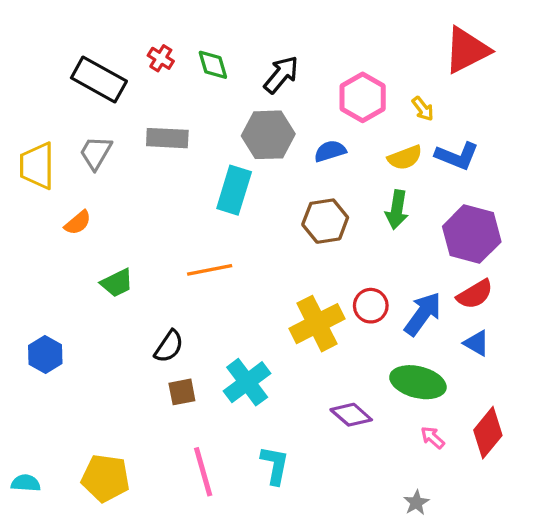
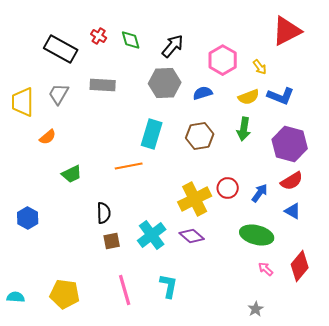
cyan rectangle: (234, 190) -> (152, 134), moved
blue arrow: (423, 314) -> (260, 193), size x0.7
black semicircle: (169, 346) -> (104, 213), turned -35
purple diamond: (351, 415) -> (192, 236), moved

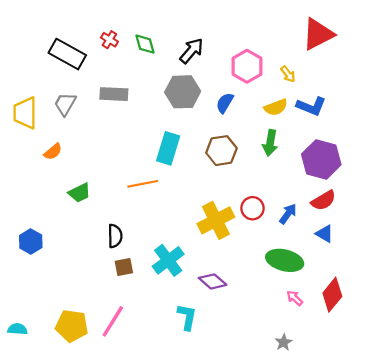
blue semicircle: (203, 93) -> (225, 103), turned -42
purple diamond: (192, 236) -> (213, 281), moved
pink line: (125, 290) -> (113, 321), moved, turned 48

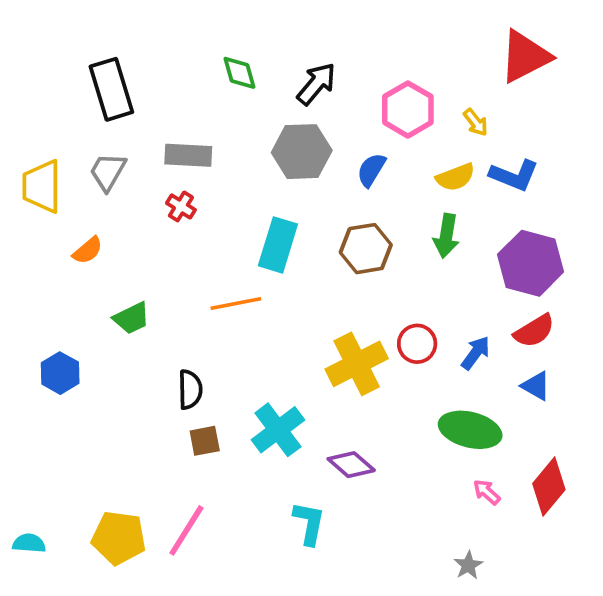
red cross: (109, 40) -> (181, 206), moved
black rectangle: (67, 54) -> (111, 89), turned 44
blue hexagon: (31, 241) -> (60, 373), moved

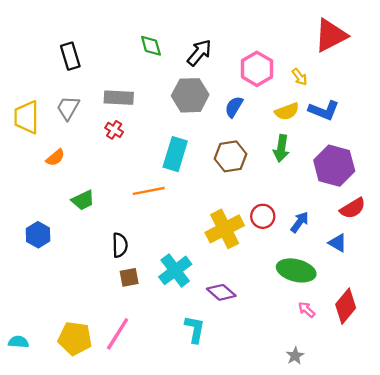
black rectangle: (111, 89) -> (70, 56), size x0.7
red semicircle: (534, 331) -> (353, 208), moved

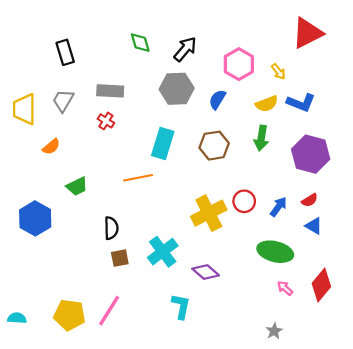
red semicircle: (353, 208) -> (310, 200), moved, size x0.7
blue hexagon: (38, 235) -> (35, 218), size x1.4

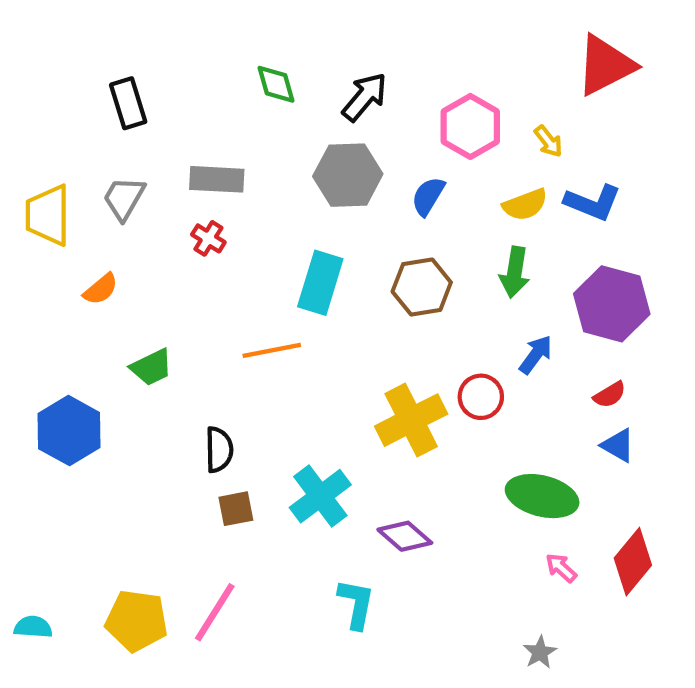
blue arrow: (278, 207) -> (536, 355), moved

